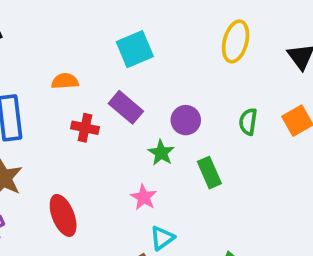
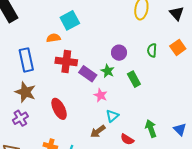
cyan square: (135, 49) -> (70, 20), moved
purple rectangle: (126, 107) -> (88, 74), moved
red cross: (85, 128) -> (66, 62), size x1.5

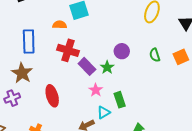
green semicircle: (152, 50) -> (155, 55), turned -32
green rectangle: (134, 79) -> (120, 100), moved

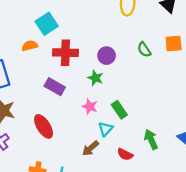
red cross: (68, 50) -> (65, 53), moved
orange square: (181, 57) -> (174, 44), turned 35
purple rectangle: (87, 66) -> (55, 87), moved

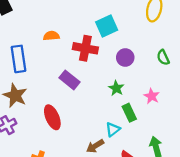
cyan square: (47, 24) -> (107, 26), moved
green star: (95, 78) -> (116, 88), moved
pink star: (90, 107) -> (152, 96), moved

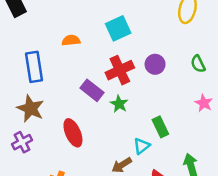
cyan square: (107, 26) -> (118, 28), moved
red cross: (85, 48) -> (120, 70), moved, turned -35
green star: (116, 88) -> (119, 104), moved
pink star: (152, 96) -> (204, 103), moved

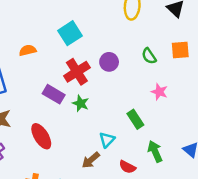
green rectangle: (160, 127) -> (135, 119), moved

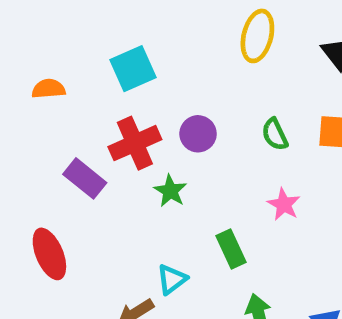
green star: (81, 103) -> (170, 191), moved

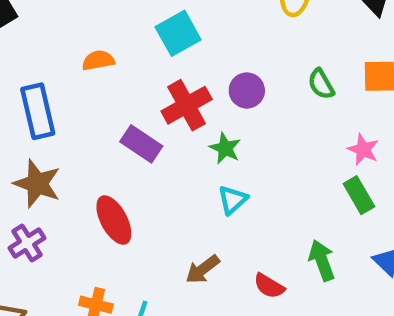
pink star: (284, 204) -> (363, 150), moved
green rectangle: (231, 249) -> (359, 195), moved
cyan triangle: (172, 279) -> (233, 200), moved

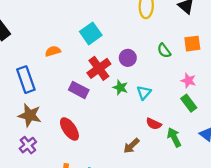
cyan triangle: (233, 200) -> (144, 93), moved
brown arrow: (203, 269) -> (131, 146), moved
red semicircle: (269, 286) -> (154, 124), moved

